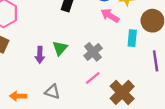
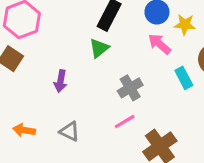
cyan rectangle: (132, 38) -> (184, 78), turned -42
green triangle: (60, 48) -> (99, 48), moved

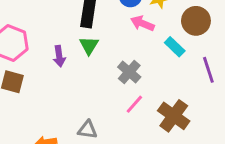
purple arrow: (61, 81) -> (59, 56), moved

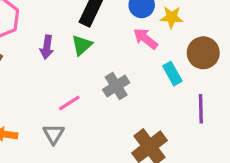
pink line: (134, 104) -> (69, 103), moved
gray triangle: (87, 130) -> (54, 134), turned 36

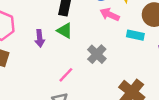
green triangle: (82, 45) -> (65, 31), turned -35
cyan rectangle: (172, 74) -> (135, 35), turned -35

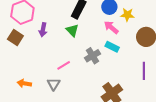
cyan rectangle: (135, 35) -> (112, 47), moved
purple arrow: (40, 38) -> (43, 30), moved

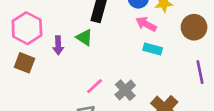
green triangle: (72, 30) -> (84, 38), moved
gray cross: (93, 56) -> (125, 90), moved

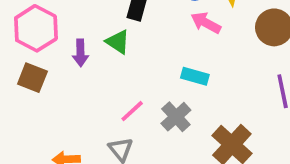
cyan rectangle: (153, 49) -> (195, 76), moved

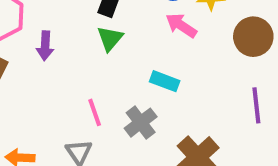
green triangle: (118, 42) -> (110, 38), moved, turned 32
pink line: (132, 111) -> (95, 112), turned -72

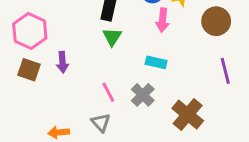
pink arrow: (181, 25) -> (163, 20), turned -110
purple arrow: (45, 46) -> (62, 62), moved

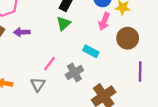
brown circle: (216, 21) -> (128, 38), moved
purple arrow: (62, 62) -> (22, 32), turned 77
pink line: (108, 92) -> (50, 64), turned 49

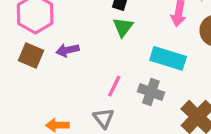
cyan rectangle: (91, 51) -> (168, 58), size x1.5
gray cross: (74, 73) -> (151, 92), turned -30

